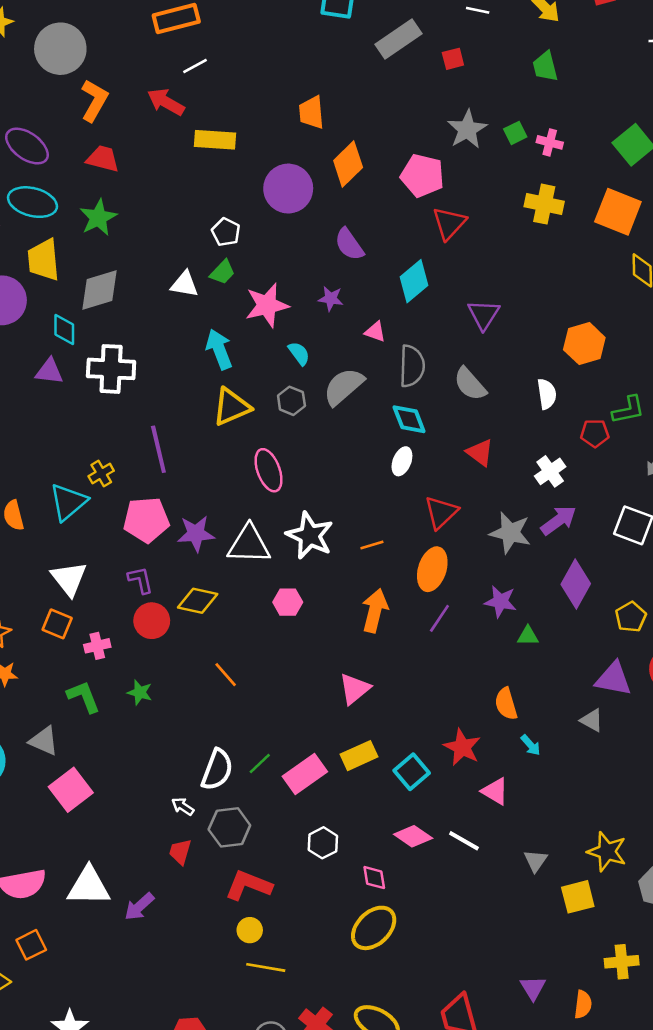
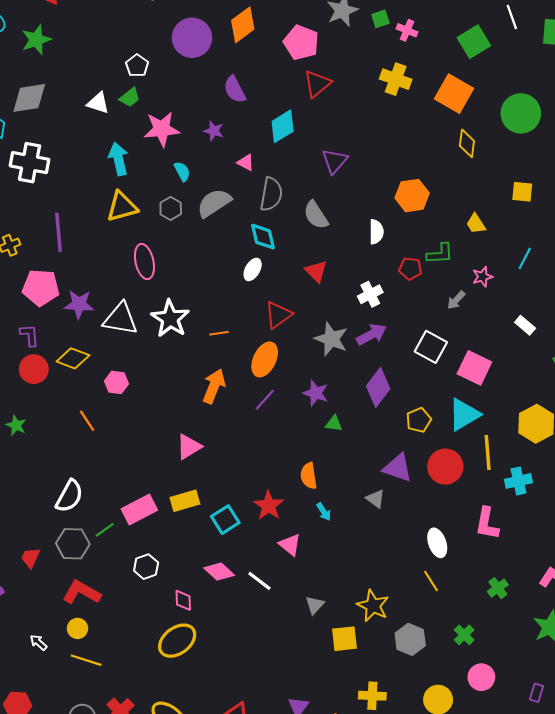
pink hexagon: (288, 602) -> (116, 382), moved
green line: (260, 763) -> (105, 530), moved
white arrow: (183, 806) -> (38, 642), moved

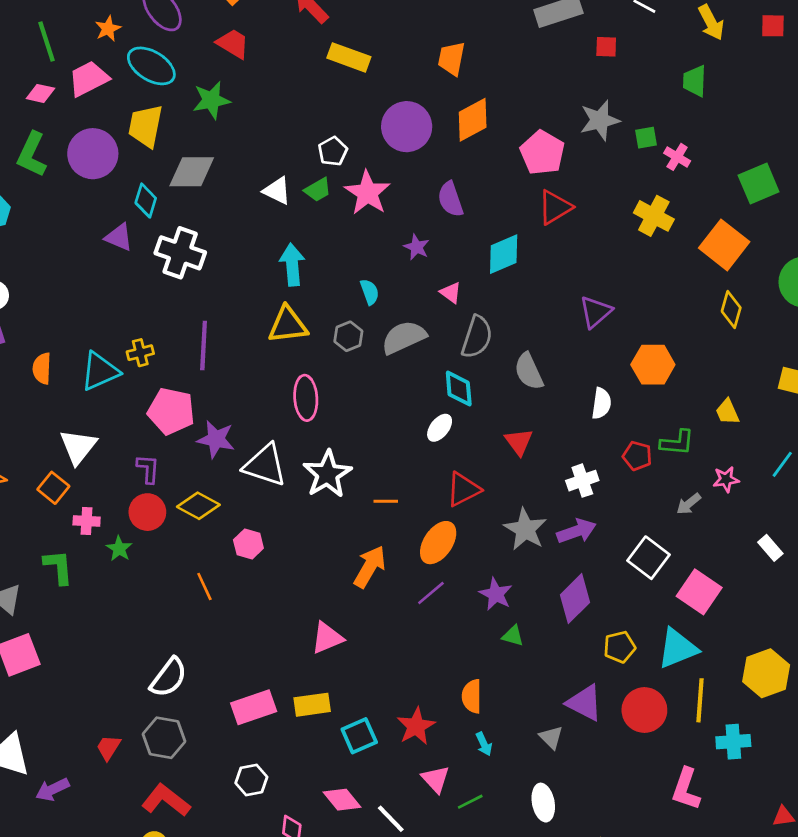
pink star: (162, 129) -> (367, 193), moved, turned 30
purple triangle: (335, 161) -> (595, 312), moved
green star: (16, 425) -> (119, 549), moved
green line: (105, 530) -> (470, 802), moved
white ellipse: (437, 543) -> (543, 803), moved

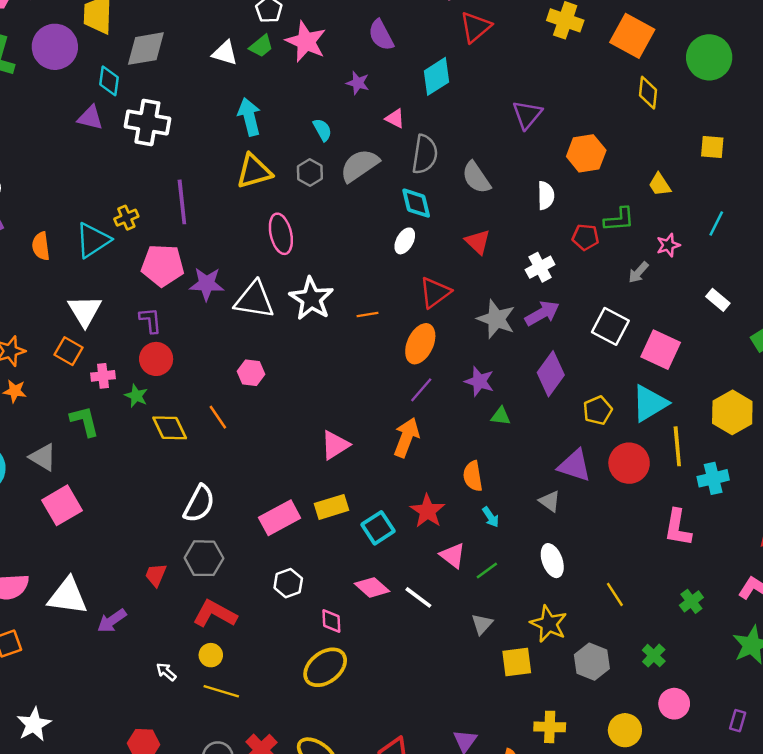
yellow diamond: (198, 506) -> (170, 428), moved, turned 45
orange arrow: (370, 567) -> (406, 437), moved

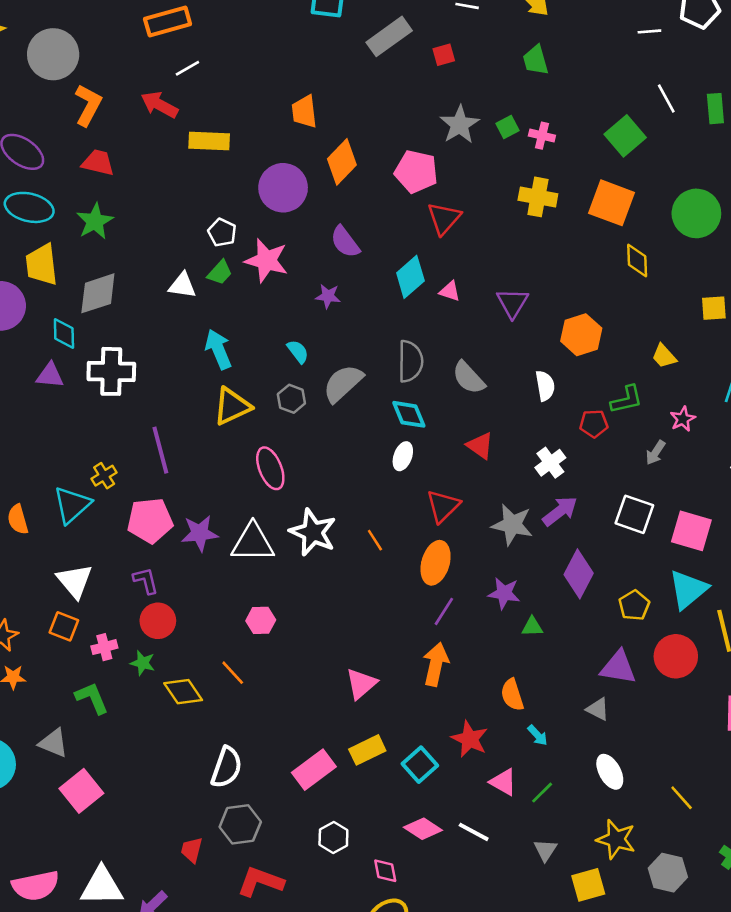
pink triangle: (395, 119) -> (450, 291), moved
orange line: (367, 314) -> (375, 540), turned 75

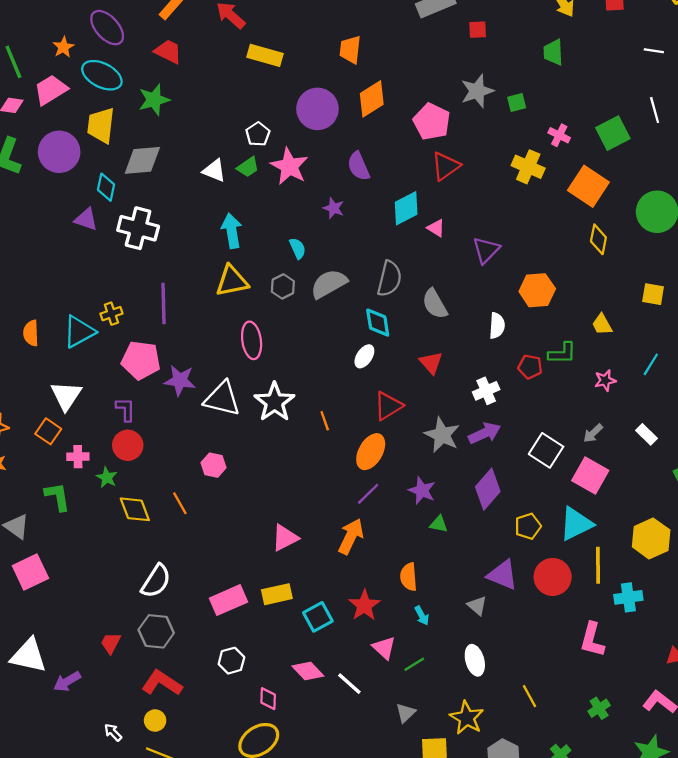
pink cross: (542, 136) -> (559, 135), moved
gray arrow: (655, 453) -> (593, 433), moved

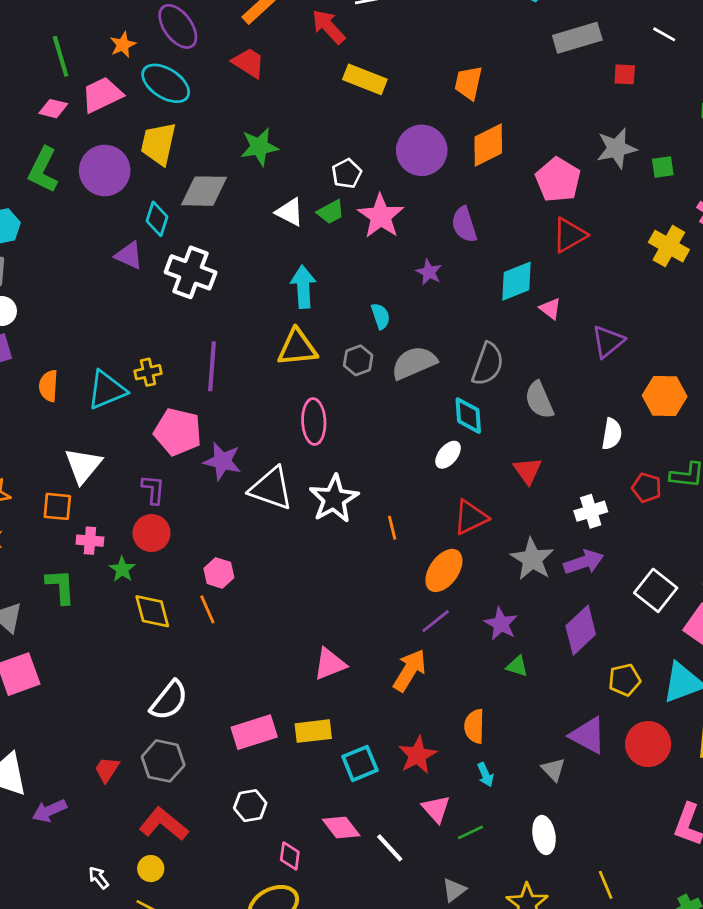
green star: (154, 100) -> (259, 147), moved
orange square: (48, 431) -> (57, 506), turned -35
pink hexagon: (214, 465) -> (219, 573), moved

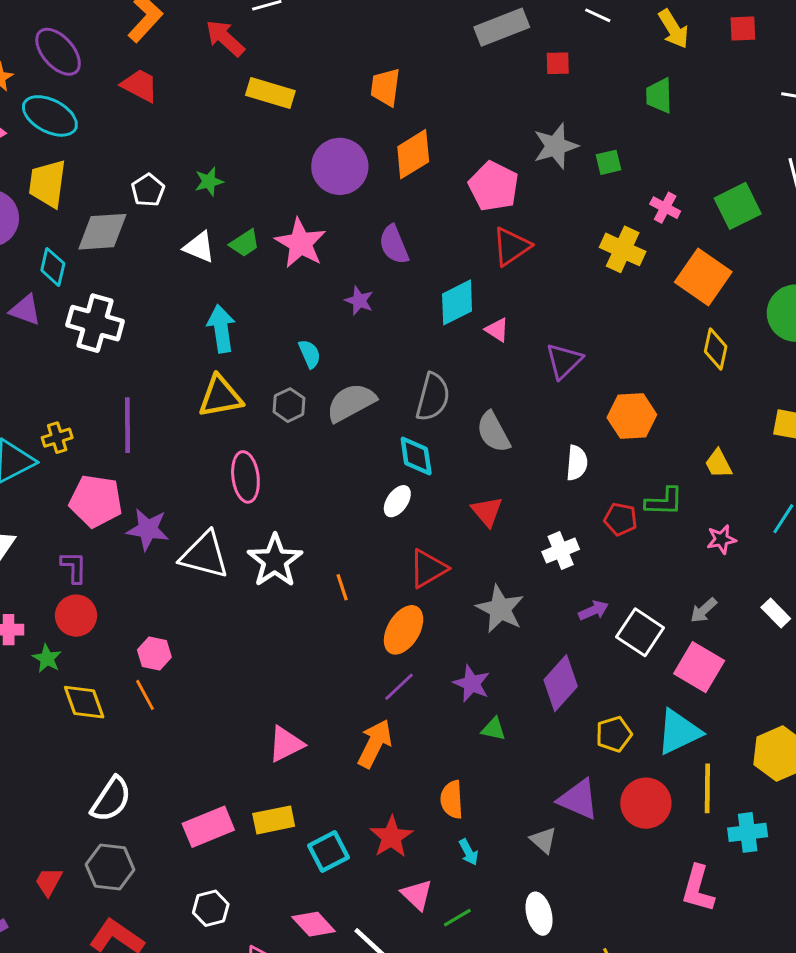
green star: (259, 147) -> (209, 181), moved, size x0.7
white pentagon: (347, 174) -> (148, 190), moved
purple arrow: (584, 562) -> (594, 610), moved, size x0.7

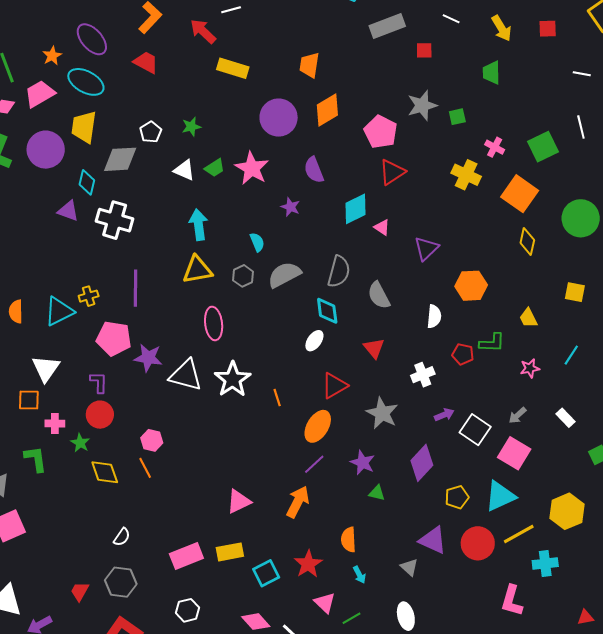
yellow line: (707, 788) -> (519, 534), turned 60
white semicircle: (111, 799) -> (122, 537), size x0.6

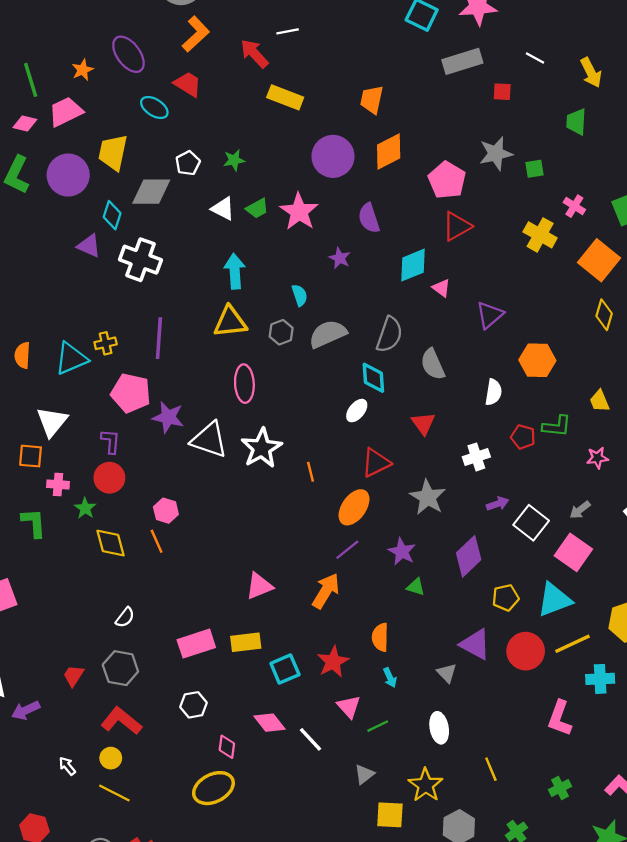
cyan ellipse: (86, 82) -> (154, 107), moved, size x0.7

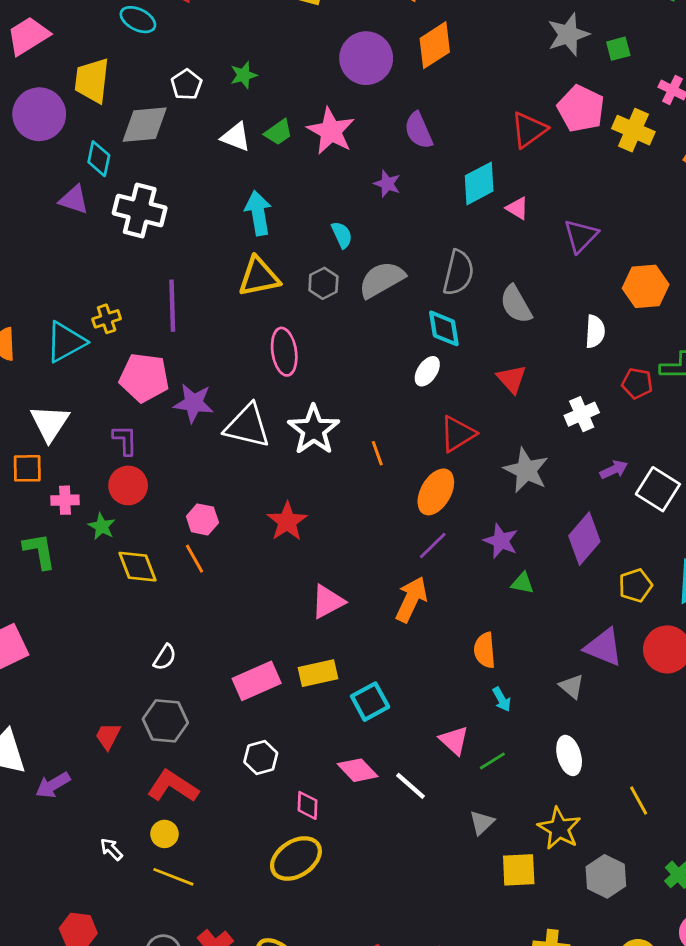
pink pentagon: (447, 180) -> (581, 109), moved
red star: (333, 662) -> (287, 522), moved

